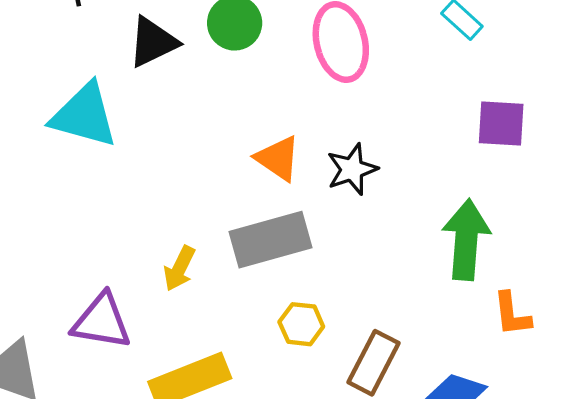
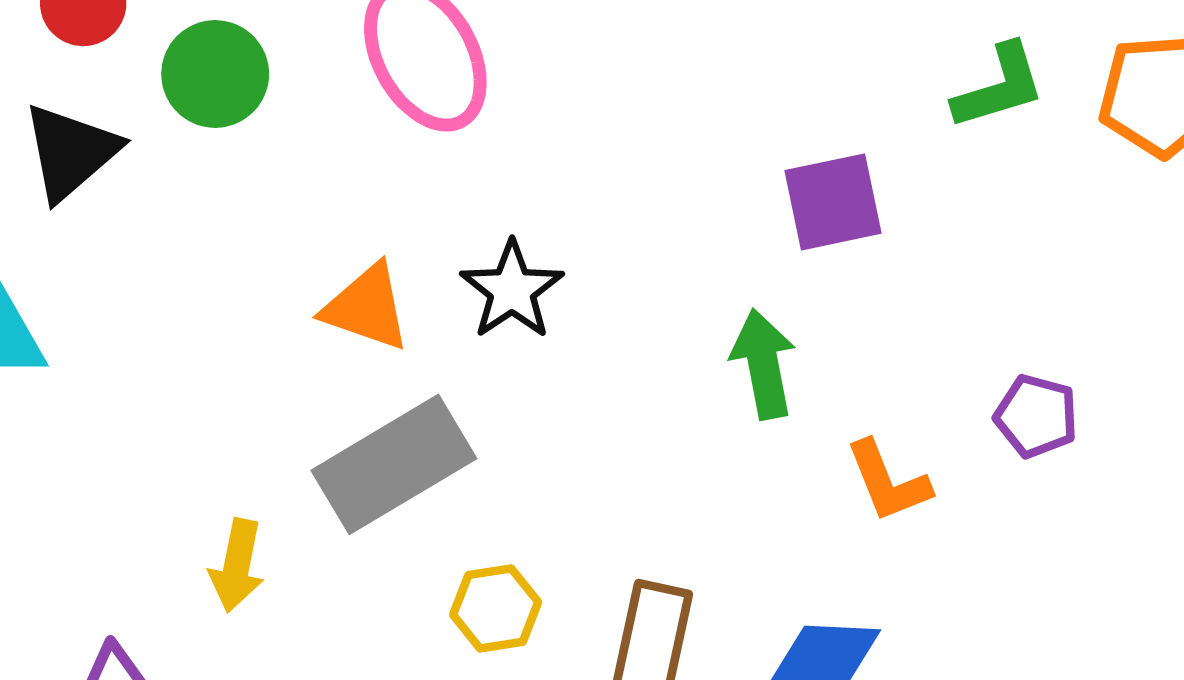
purple square: (501, 124) -> (833, 202), moved
green arrow: (466, 240) -> (763, 364), size x0.7

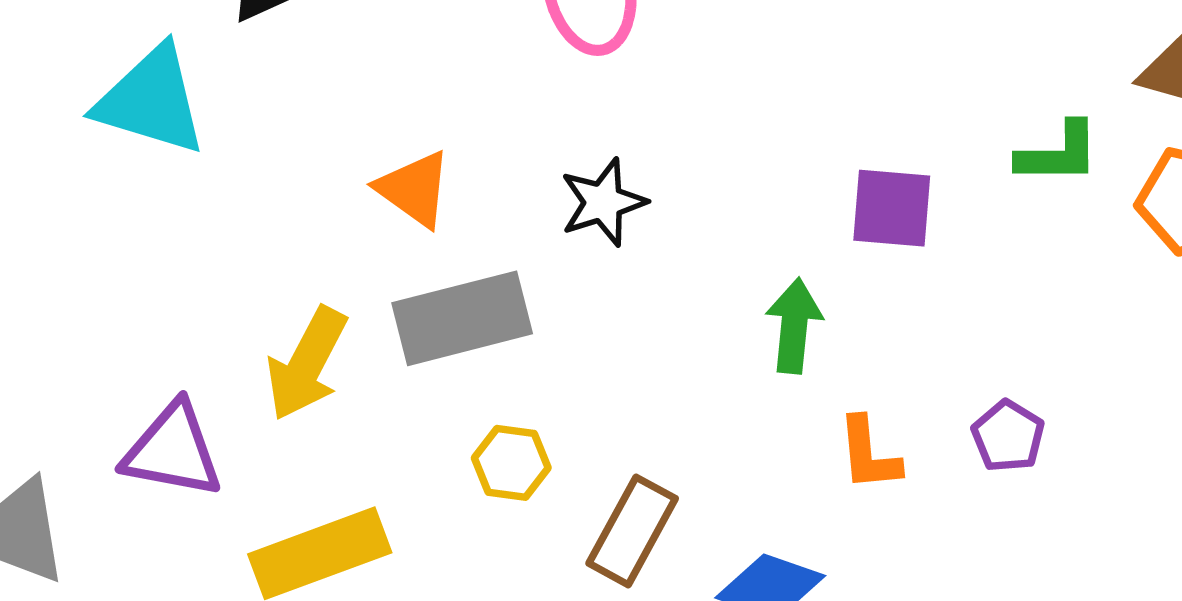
orange triangle: (367, 307) -> (414, 189), moved
yellow arrow: (237, 566) -> (307, 364), size x1.5

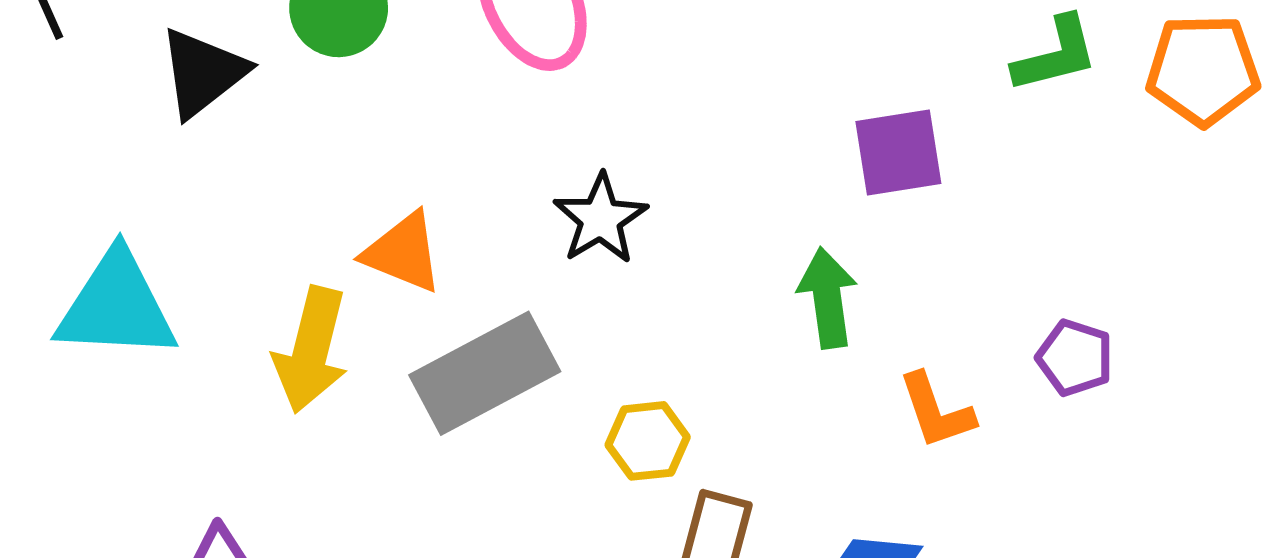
cyan triangle: (151, 100) -> (116, 306), moved
yellow arrow: (307, 364) -> (311, 350), moved
yellow hexagon: (511, 463) -> (648, 441), moved

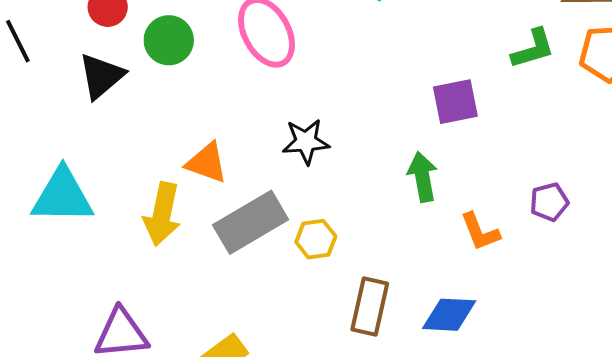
black star: (601, 219) -> (306, 142), turned 30
purple pentagon: (1075, 358) -> (549, 202), turned -30
yellow hexagon: (648, 441) -> (316, 239), moved

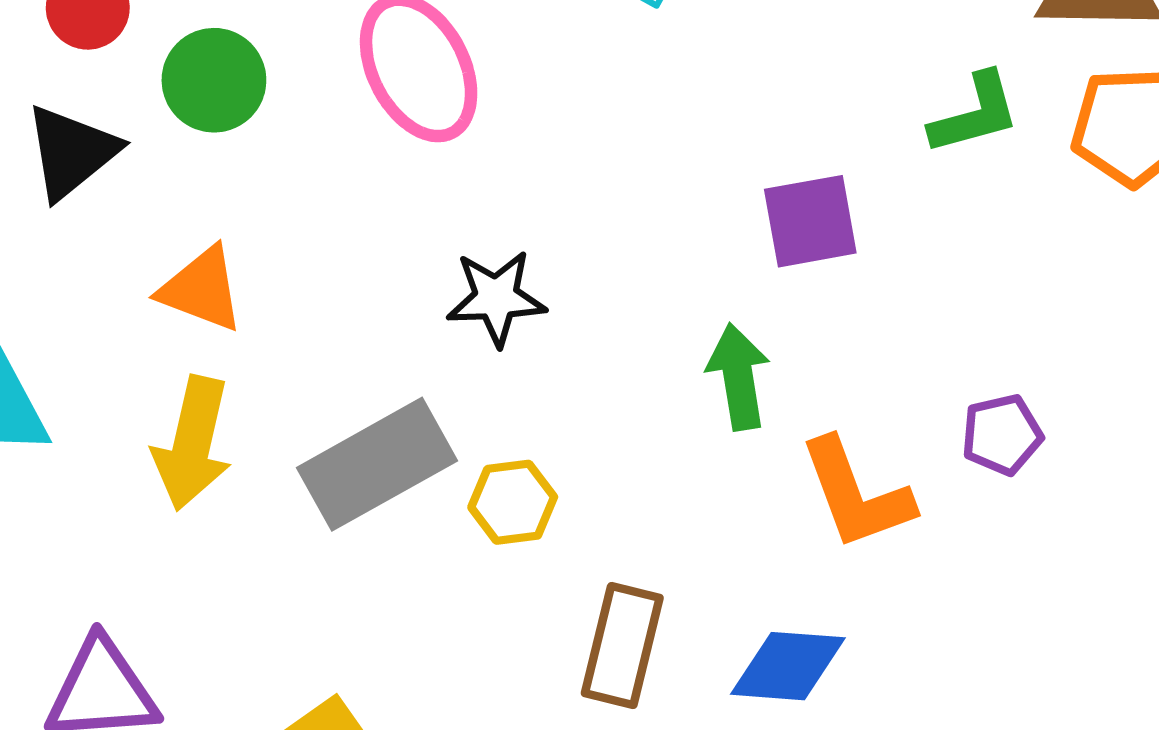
orange triangle: (207, 163) -> (202, 289), moved
orange L-shape: (480, 232) -> (856, 494), size x1.4

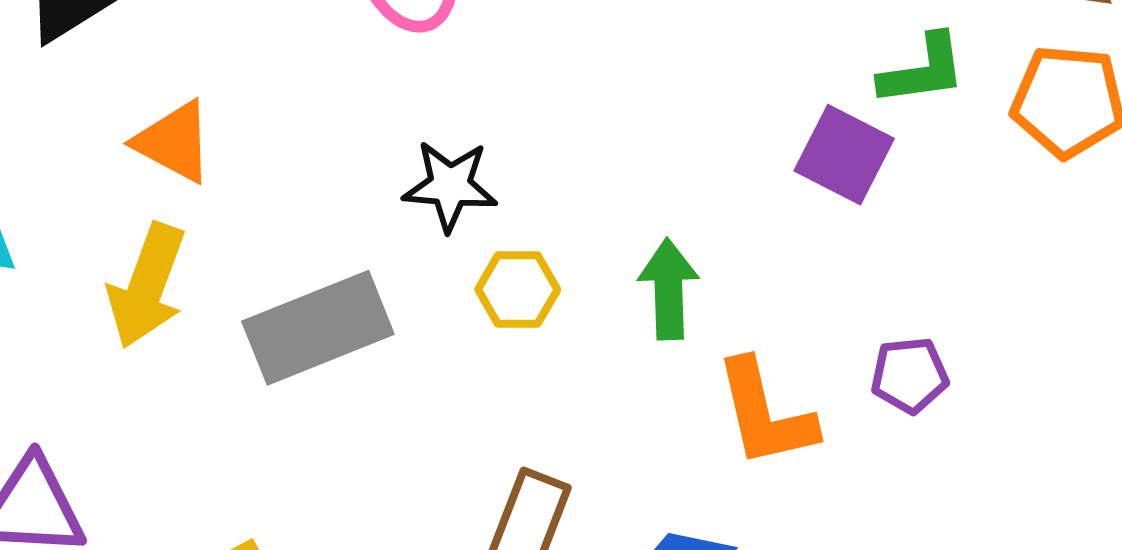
purple square: (810, 221) -> (844, 155), moved, turned 30
yellow hexagon: (513, 502) -> (518, 289), moved

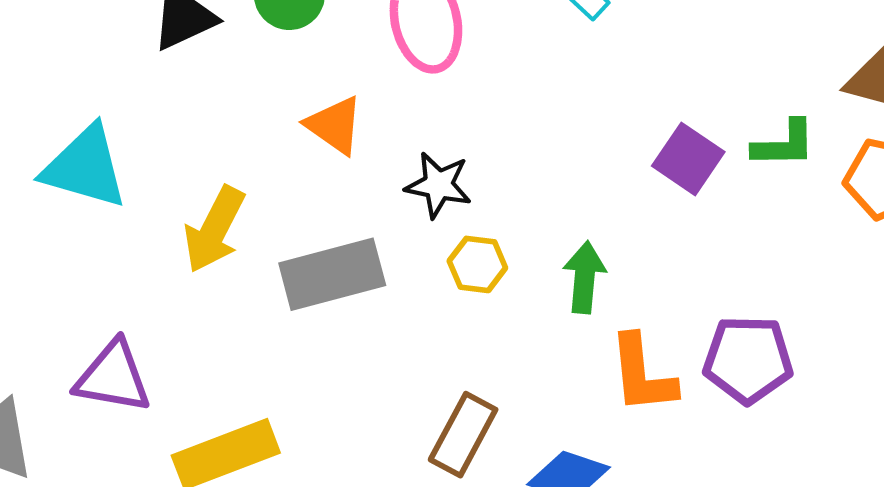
orange triangle: (174, 142) -> (334, 125), moved
purple square: (844, 155) -> (688, 159), moved
purple pentagon: (909, 375) -> (748, 360), size x1.6

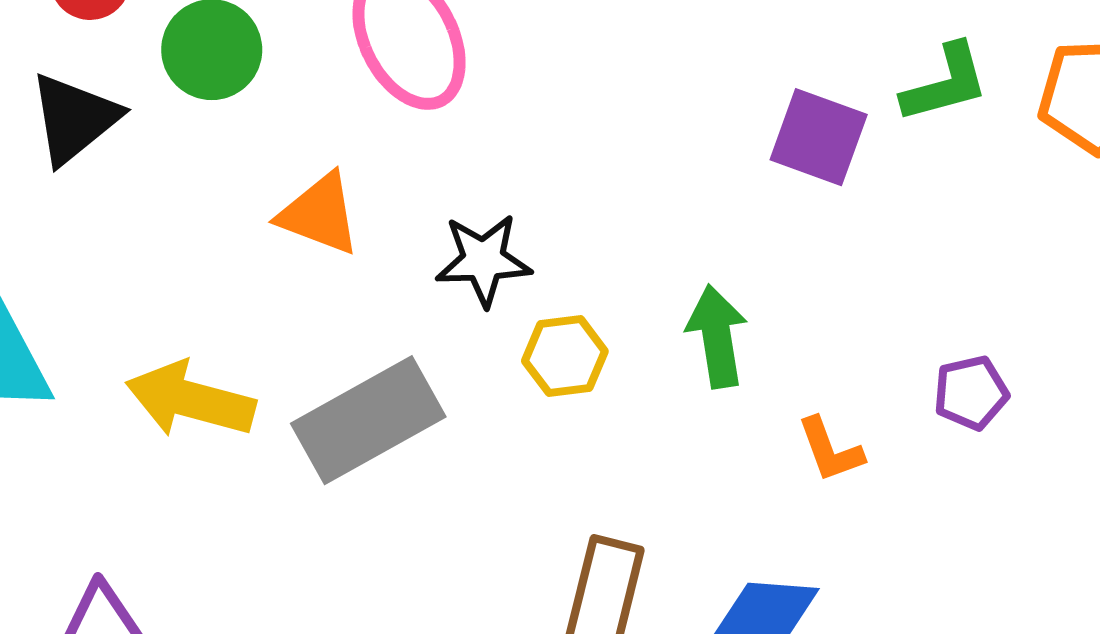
yellow arrow: (214, 230) -> (190, 400), turned 92
purple pentagon: (748, 360) -> (971, 393), size x0.6
orange L-shape: (642, 374) -> (830, 450), size x0.6

